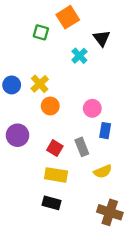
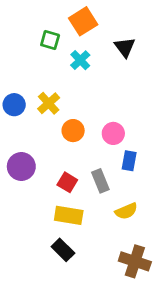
cyan cross: (79, 56) -> (80, 60), moved
orange circle: (50, 106) -> (73, 131), moved
black rectangle: (51, 203) -> (63, 250), turned 30

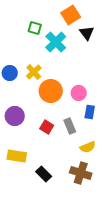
orange square: (83, 21) -> (71, 15), moved
cyan cross: (80, 60) -> (56, 42), size x1.5
orange circle: (73, 131) -> (51, 91), size x1.5
yellow rectangle: (69, 215) -> (17, 156), moved
brown cross: (135, 261) -> (81, 173), moved

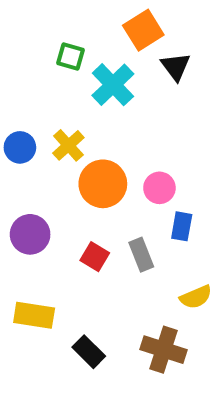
yellow semicircle: (88, 147) -> (196, 297), moved

